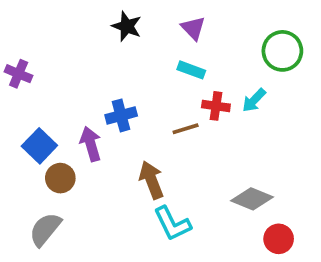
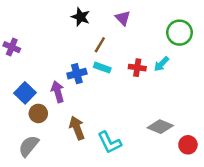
cyan rectangle: (191, 70) -> (102, 68), moved
brown line: (186, 129) -> (100, 45), moved, turned -42
brown arrow: (151, 180) -> (77, 128), moved
red circle: (279, 239) -> (188, 145), moved

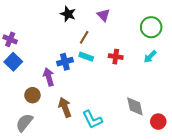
cyan arrow: (161, 64) -> (150, 57), moved
blue square: (25, 93) -> (13, 62), moved
gray diamond: (160, 127) -> (135, 106), turned 55

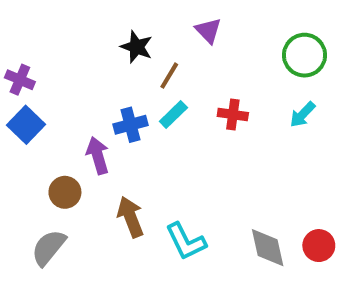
black star: (68, 14) -> (137, 47), moved
cyan rectangle: (86, 57) -> (173, 114), turned -64
gray diamond: (135, 106) -> (268, 248), moved

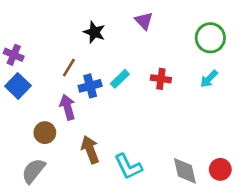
brown line: (169, 76) -> (69, 68), moved

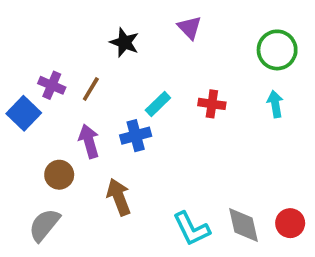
purple cross: (14, 55) -> (52, 85), moved
cyan arrow: (209, 79) -> (275, 104), turned 126
blue cross: (90, 86) -> (136, 136), moved
cyan L-shape: (128, 167) -> (191, 229), moved

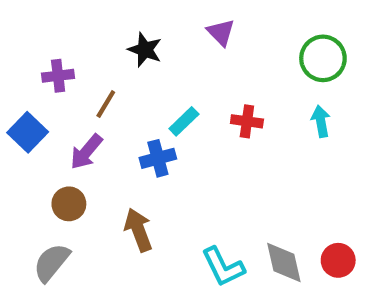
purple cross: (52, 85) -> (58, 76), moved, turned -30
purple arrow: (89, 141) -> (86, 152), moved, turned -124

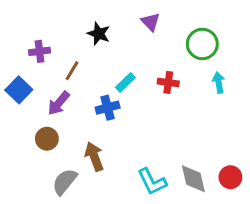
green circle: (323, 58) -> (202, 44), moved
gray semicircle: (52, 263) -> (65, 182), moved

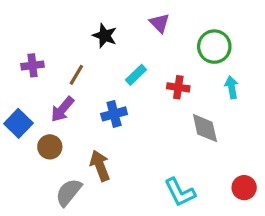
purple cross: (39, 51) -> (33, 65), moved
cyan rectangle: (125, 82) -> (136, 75), moved
blue square: (19, 90) -> (18, 123), moved
gray diamond: (193, 179) -> (205, 128), moved
cyan L-shape: (152, 182) -> (180, 192), moved

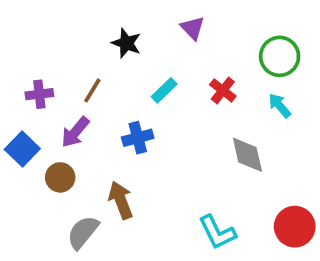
green circle: (214, 47) -> (280, 56), moved
purple cross: (33, 65) -> (39, 94), moved
red cross: (178, 87) -> (223, 90), moved, turned 30
cyan arrow: (232, 87) -> (280, 106), turned -30
red circle: (244, 188) -> (295, 227), size x1.4

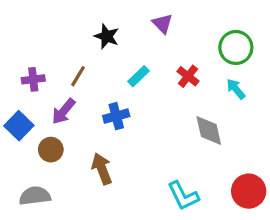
gray semicircle: (83, 232) -> (35, 196), moved, turned 44

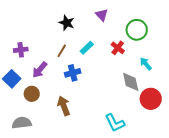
green circle: (236, 47) -> (137, 30), moved
brown line: (78, 76) -> (62, 51), moved
cyan arrow: (236, 89) -> (146, 64), moved
red circle: (249, 191) -> (151, 99), moved

